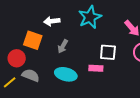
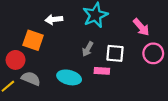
gray arrow: (63, 46) -> (88, 49), moved

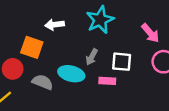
cyan ellipse: (69, 77) -> (71, 74), moved
gray semicircle: (31, 79) -> (43, 82), moved

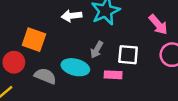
white arrow: (55, 25) -> (72, 16), moved

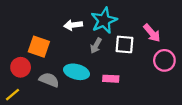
gray arrow: (97, 50) -> (96, 46), moved
white square: (128, 55) -> (124, 44), moved

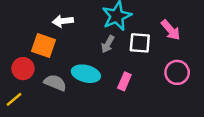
white arrow: (73, 25) -> (63, 21), moved
pink circle: (164, 60) -> (177, 72), moved
pink rectangle: (111, 79) -> (124, 81), turned -70

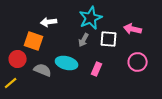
pink arrow: (171, 30) -> (133, 29), turned 144

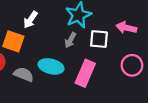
white arrow: (49, 22) -> (30, 20), turned -49
pink rectangle: (97, 69) -> (85, 73), size x1.6

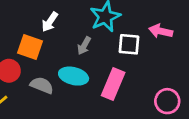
gray arrow: (70, 40) -> (84, 46), moved
pink circle: (132, 65) -> (167, 101), moved

